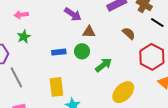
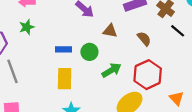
brown triangle: (89, 32) -> (110, 31), moved
red hexagon: (152, 57) -> (148, 75), moved
yellow rectangle: (56, 87) -> (65, 79), moved

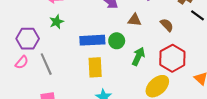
blue rectangle: (64, 49) -> (92, 40), size x1.6
green arrow: (111, 70) -> (138, 56), turned -30

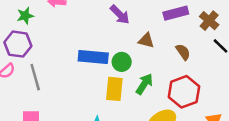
green star: (57, 22) -> (25, 16), moved
yellow rectangle: (95, 67) -> (114, 89), moved

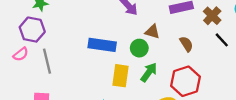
green circle: (122, 62) -> (139, 48), moved

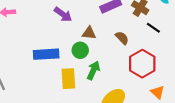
red hexagon: (186, 81) -> (142, 64), moved

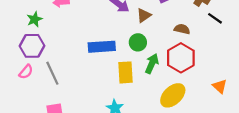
brown triangle: (89, 33) -> (144, 15), moved, turned -40
brown semicircle: (122, 38) -> (182, 29), turned -32
red hexagon: (142, 64) -> (181, 58), moved

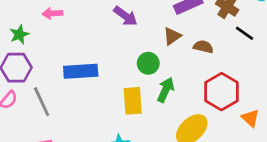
brown triangle: (144, 15) -> (172, 36), moved
blue rectangle: (102, 47) -> (81, 71), moved
red hexagon: (181, 58) -> (221, 92), moved

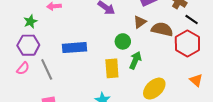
brown semicircle: (203, 47) -> (162, 29), size x1.5
red hexagon: (221, 92) -> (187, 44), moved

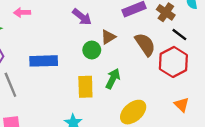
brown triangle: (140, 22) -> (108, 37), moved
brown semicircle: (162, 29) -> (145, 44), turned 40
green circle: (123, 41) -> (92, 50), moved

